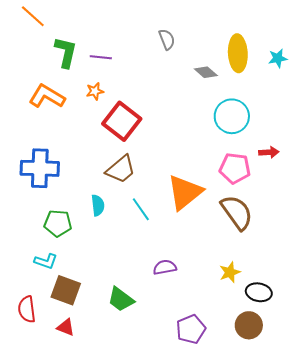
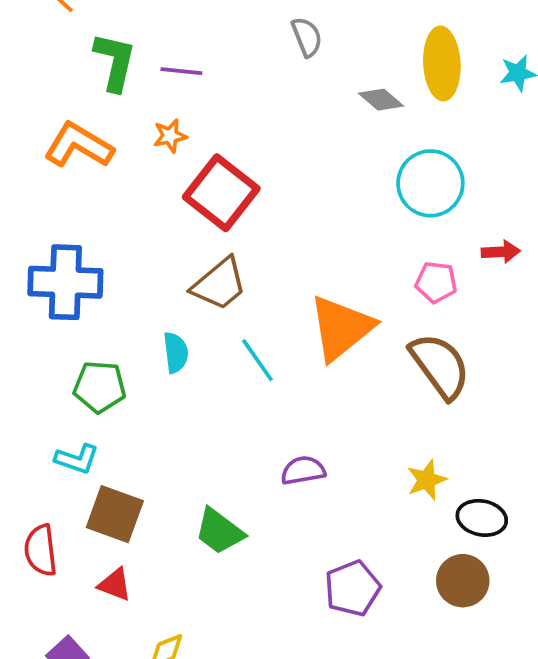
pink pentagon: (235, 168) -> (436, 282), size x0.7

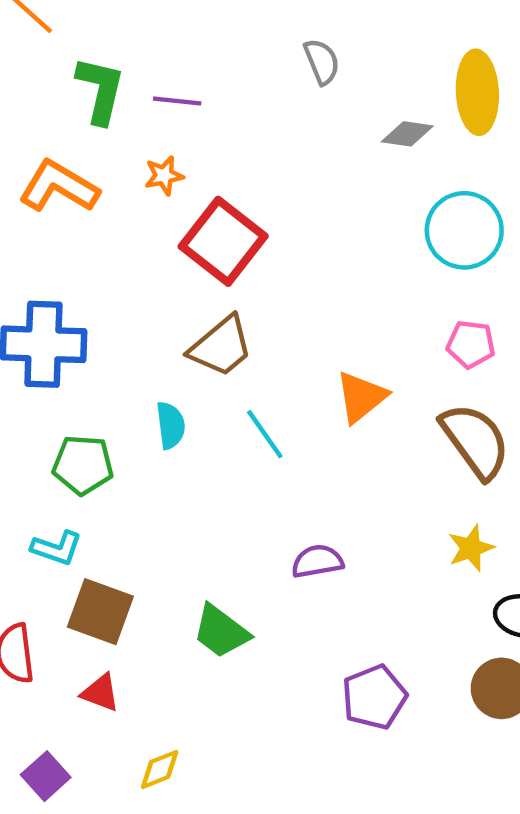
gray diamond: (381, 100) -> (407, 134), turned -33
orange triangle: (341, 328) -> (361, 397), size x0.7
yellow star: (427, 480) -> (471, 548), moved

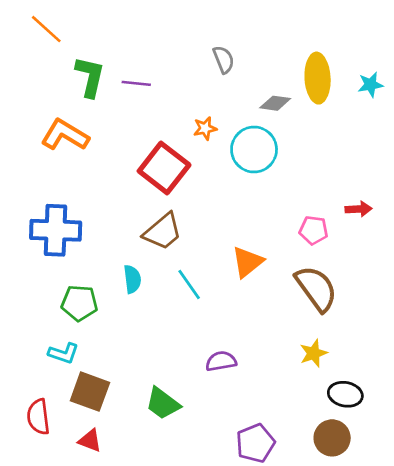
orange star: (164, 176) -> (205, 128), moved
cyan circle: (464, 230) -> (254, 150), moved

